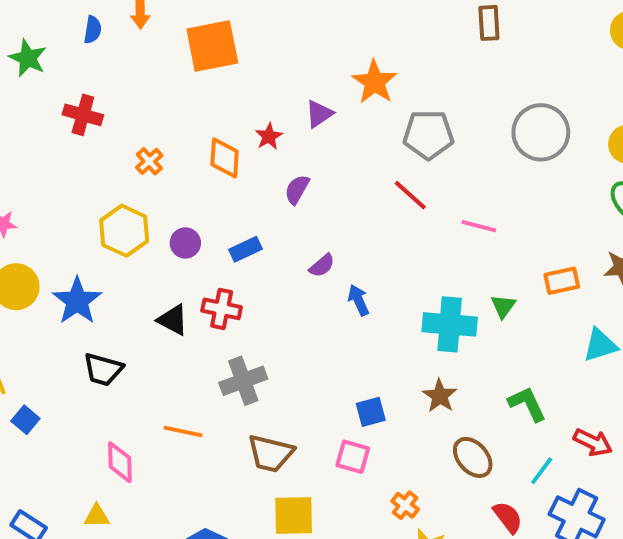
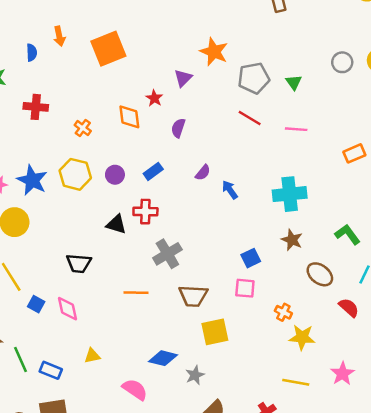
gray circle: (541, 132) -> (342, 62), moved, size x0.6
blue star: (77, 301) -> (32, 180), moved
green triangle: (503, 306) -> (294, 82), moved
pink diamond: (120, 462) -> (67, 309), moved

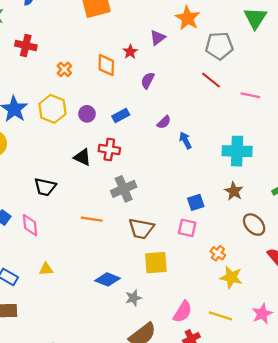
green triangle: (294, 82) -> (255, 18), moved, size x1.6
pink semicircle: (135, 389) -> (183, 312), moved, turned 80

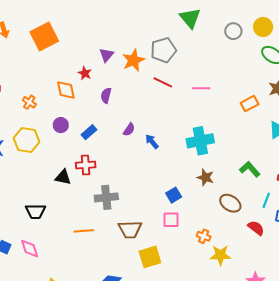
orange star: (188, 18) -> (133, 60), moved, turned 30
purple circle: (87, 114) -> (61, 125), moved
gray cross: (124, 189) -> (106, 197), turned 30

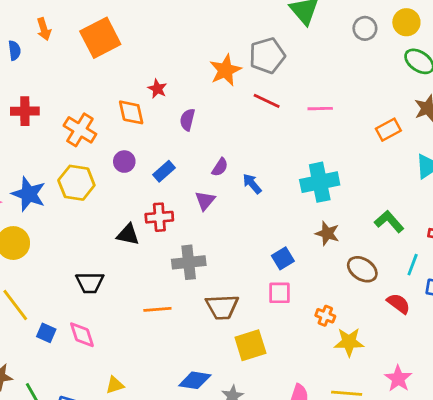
purple triangle: (106, 55) -> (205, 201), moved
orange cross: (29, 102) -> (80, 130), size x1.6

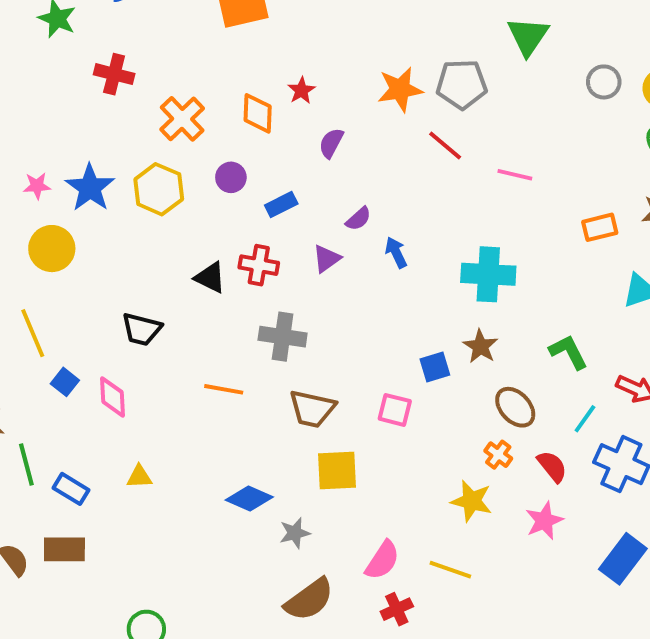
blue square: (283, 258) -> (435, 367), moved
orange cross: (325, 316) -> (498, 455), moved
pink star: (398, 379) -> (544, 521), moved

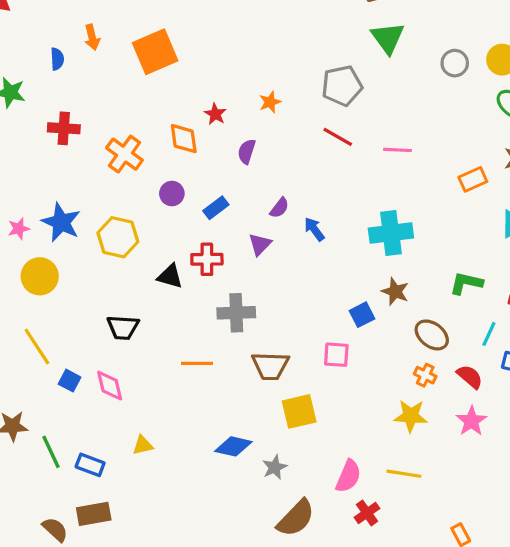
orange star: (400, 89) -> (270, 102), moved, size x0.6
yellow hexagon: (159, 189) -> (118, 237), moved
green L-shape: (569, 352) -> (466, 283), turned -40

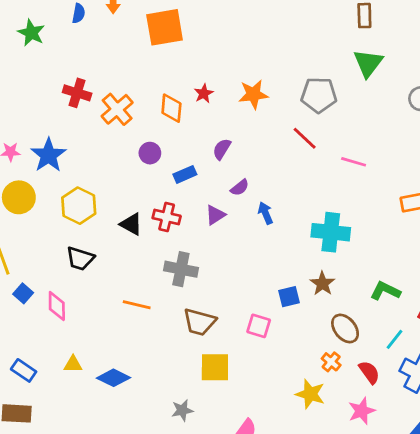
orange star: (270, 102) -> (253, 94), size x1.5
red cross: (64, 128) -> (77, 93), moved
purple semicircle: (247, 151) -> (222, 149), moved
yellow hexagon: (118, 237) -> (79, 206), moved
blue diamond: (233, 446) -> (113, 378), moved

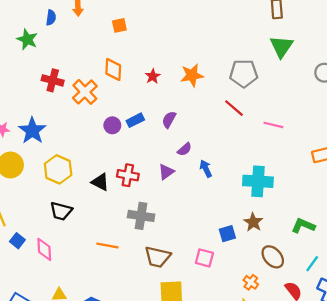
orange square: (165, 27) -> (119, 25), size x0.5
green star: (31, 33) -> (27, 39), moved
orange diamond: (171, 108) -> (113, 69), moved
blue rectangle: (185, 174) -> (135, 120), moved
orange cross: (331, 362) -> (251, 282), moved

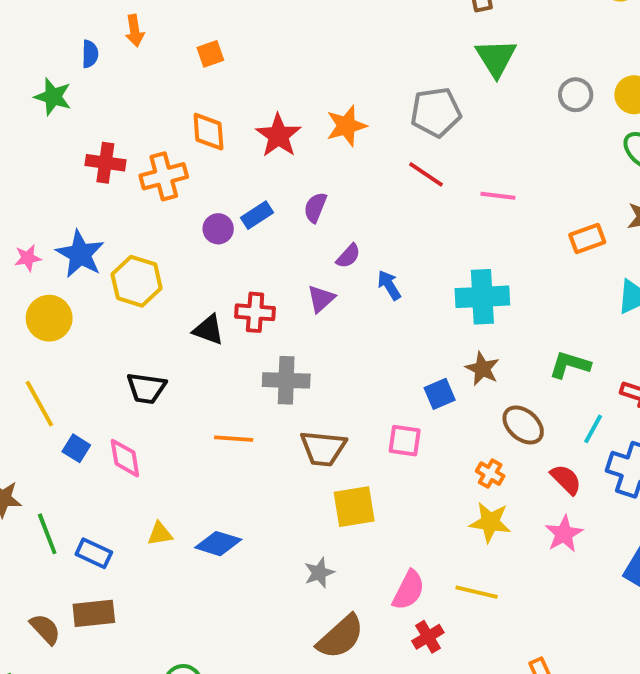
red star: (153, 76) -> (278, 136), size x1.6
orange cross: (85, 92) -> (164, 176), turned 35
yellow hexagon: (58, 169) -> (137, 281), moved

